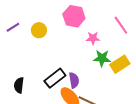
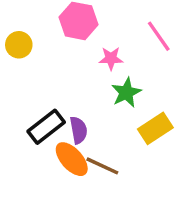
green star: (102, 58) -> (126, 93), turned -30
yellow rectangle: (120, 64) -> (155, 128), moved

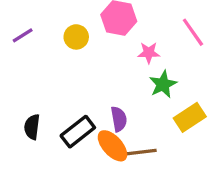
yellow circle: (19, 45) -> (76, 37), moved
black rectangle: (46, 127) -> (78, 132), moved
brown line: (102, 166) -> (141, 152), turned -32

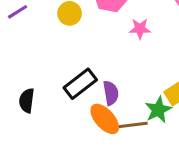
green star: (163, 84) -> (158, 110), moved
black rectangle: (78, 132) -> (80, 84), moved

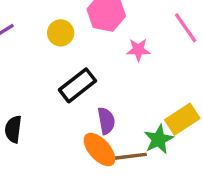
black rectangle: (80, 84) -> (77, 85), moved

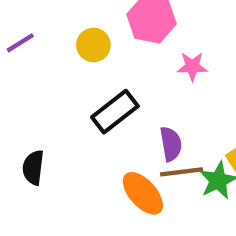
purple semicircle: (106, 121) -> (171, 144), moved
brown line: (130, 156) -> (182, 172), moved

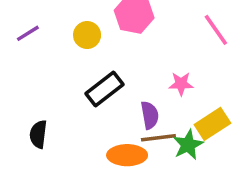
pink star: (192, 66) -> (181, 84), moved
orange ellipse: (143, 193) -> (127, 155), turned -48

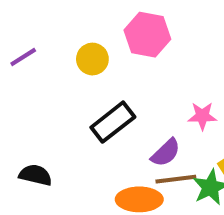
purple semicircle: (150, 115) -> (166, 153), turned 56
black semicircle: (38, 134) -> (35, 175), turned 96

